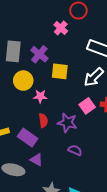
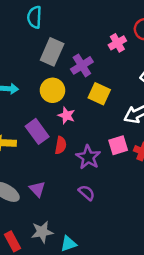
purple rectangle: (28, 138) -> (37, 131), moved

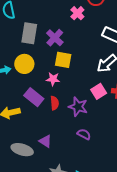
yellow circle: (53, 90) -> (24, 64), moved
yellow square: (99, 94) -> (63, 60), moved

